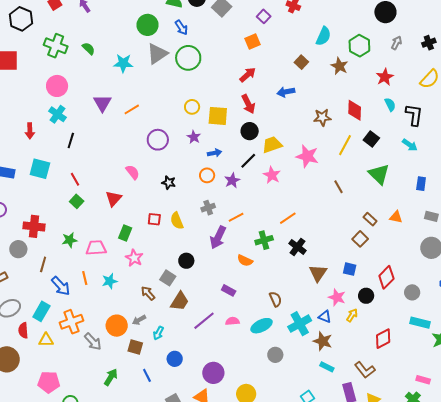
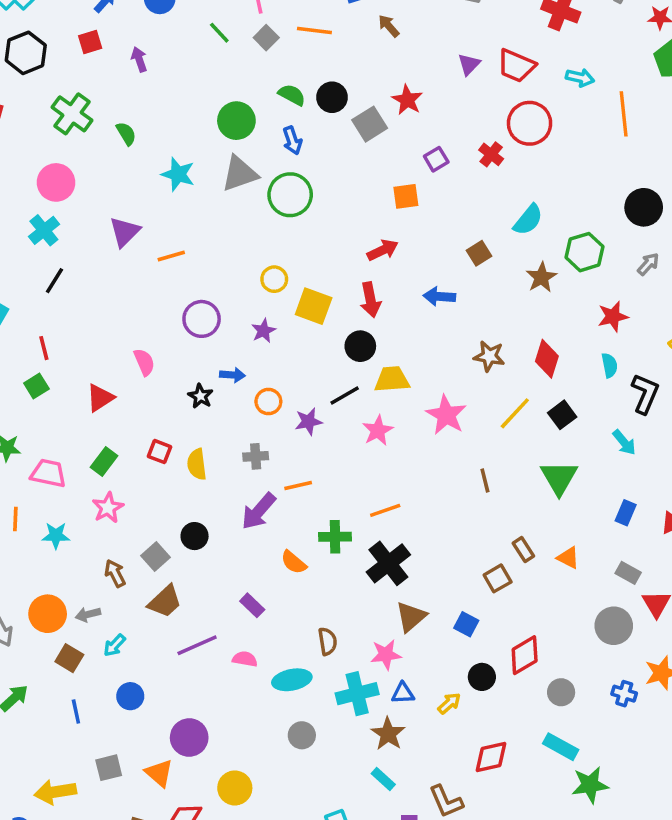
blue arrow: (215, 153) -> (233, 375), moved
black cross: (298, 247) -> (388, 563), size x1.4
pink star: (337, 297) -> (386, 655), moved, turned 30
blue triangle: (325, 317) -> (403, 693), turned -40

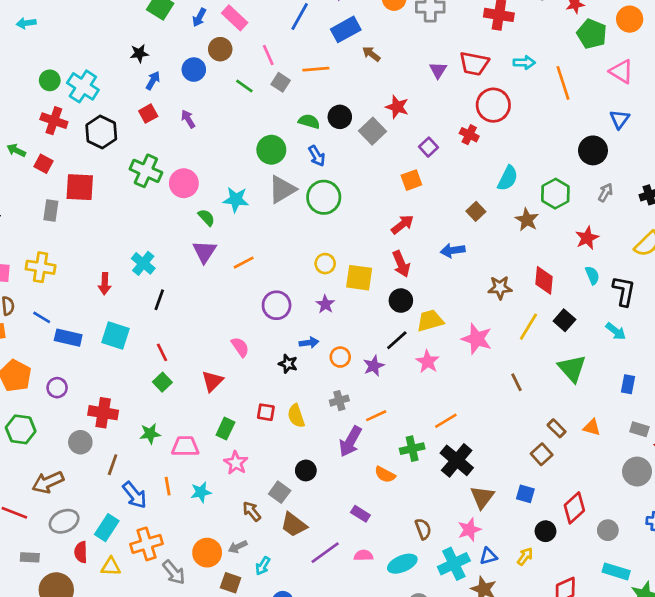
green semicircle: (126, 134) -> (206, 218), moved
pink circle: (56, 182) -> (184, 183), moved
brown trapezoid: (165, 601) -> (294, 525), turned 92

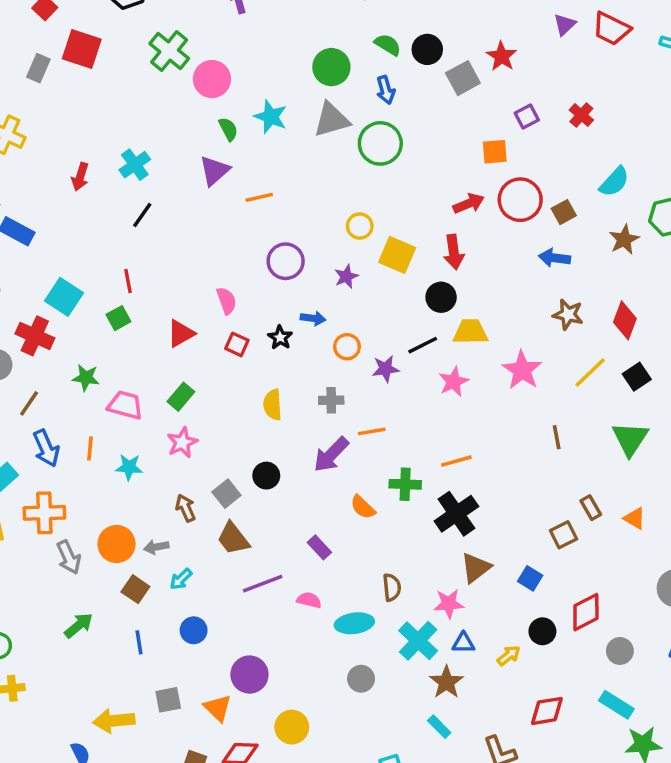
red circle: (493, 105) -> (520, 200), moved
blue arrow: (453, 250) -> (554, 258), moved
cyan square: (115, 335) -> (64, 297), moved
red square: (266, 412) -> (237, 344), moved
cyan cross: (454, 564) -> (418, 641), turned -36

